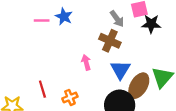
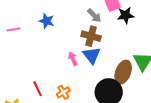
pink line: (42, 20) -> (13, 29), moved
blue triangle: (120, 70) -> (92, 55), moved

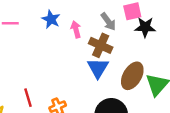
pink arrow: (73, 59) -> (76, 29), moved
brown ellipse: (123, 72) -> (132, 76), moved

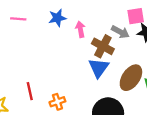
blue star: (51, 19) -> (57, 18), turned 30
gray arrow: (108, 22) -> (120, 32), moved, turned -30

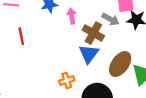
red line: (30, 91) -> (21, 36), moved
orange cross: (57, 102) -> (67, 80), moved

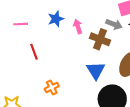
blue triangle: (89, 54) -> (96, 70), moved
orange cross: (67, 80) -> (52, 87), moved

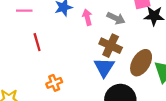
gray arrow: (114, 24) -> (116, 18), moved
brown cross: (100, 39) -> (111, 46), moved

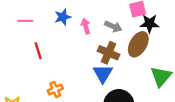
brown ellipse: (141, 63) -> (138, 44), moved

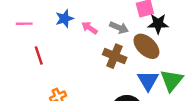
pink arrow: (86, 26) -> (89, 28), turned -40
brown ellipse: (138, 44) -> (146, 46), turned -75
blue triangle: (103, 74) -> (148, 81), moved

